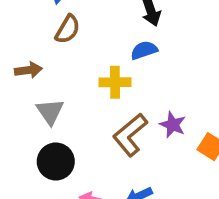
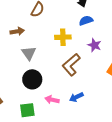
blue semicircle: (144, 50) -> (86, 21), moved
purple star: (173, 125) -> (94, 45), moved

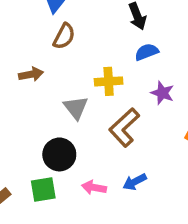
gray triangle: (29, 53) -> (76, 108), moved
green square: (27, 110) -> (43, 190), moved

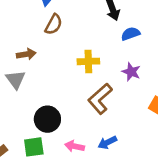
blue semicircle: (147, 52) -> (131, 34), moved
gray triangle: (76, 108) -> (15, 79), moved

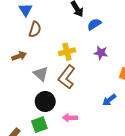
gray triangle: (15, 79) -> (41, 74), moved
brown L-shape: (100, 99) -> (67, 77), moved
blue arrow: (107, 143) -> (109, 100), moved

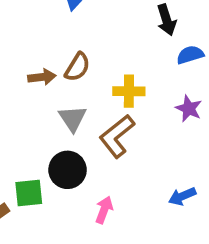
brown semicircle: (35, 29) -> (77, 67), moved
pink arrow: (70, 118) -> (104, 210), turned 96
green square: (39, 125) -> (29, 193), moved

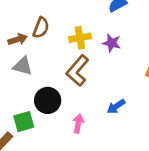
purple star: (189, 108) -> (112, 43), moved
gray triangle: (72, 118) -> (23, 66), moved, turned -30
blue arrow: (182, 196) -> (116, 106), moved

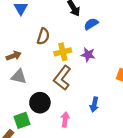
brown semicircle: (41, 28) -> (43, 36), moved
blue arrow: (116, 106) -> (94, 104), turned -40

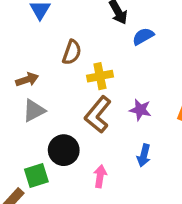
purple star: (88, 55) -> (140, 110), moved
gray triangle: (19, 77) -> (34, 111), turned -42

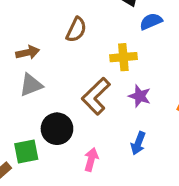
yellow cross: (100, 76) -> (123, 57), moved

